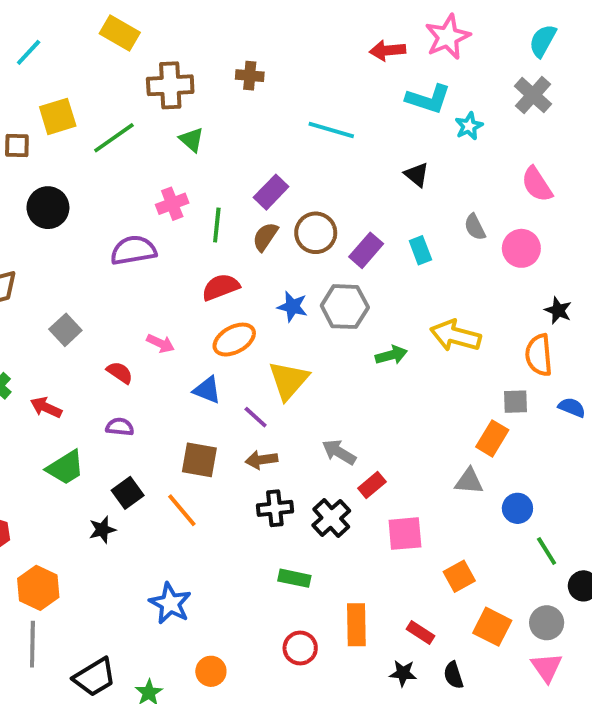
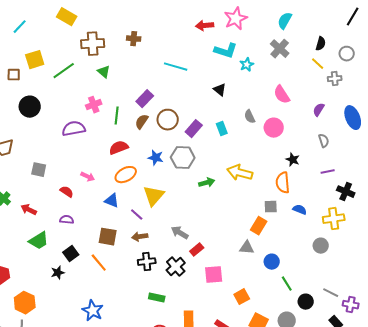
gray square: (65, 330) -> (39, 170), turned -35

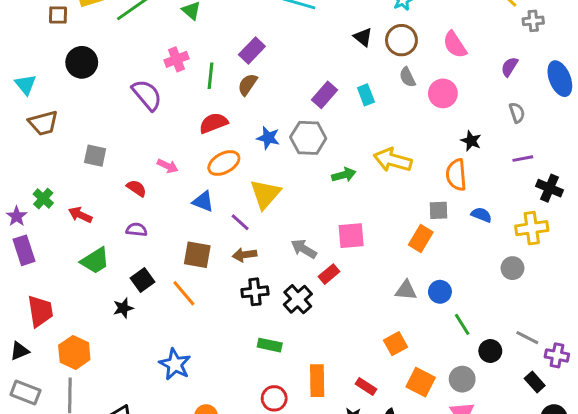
brown circle: (168, 120) -> (401, 40), moved
purple semicircle: (74, 129) -> (147, 95), turned 60
gray triangle: (247, 248) -> (406, 290), moved
pink square: (214, 275) -> (351, 236), moved

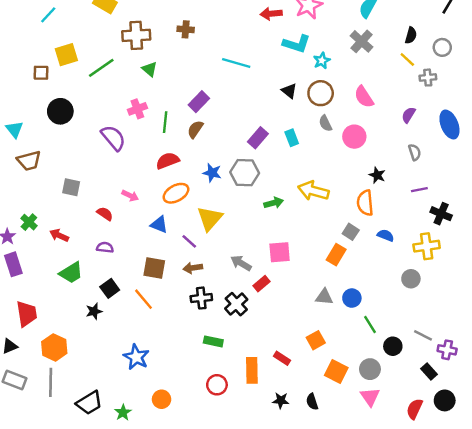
gray square: (438, 210) -> (351, 232), turned 35
red rectangle: (366, 387) -> (282, 358), moved

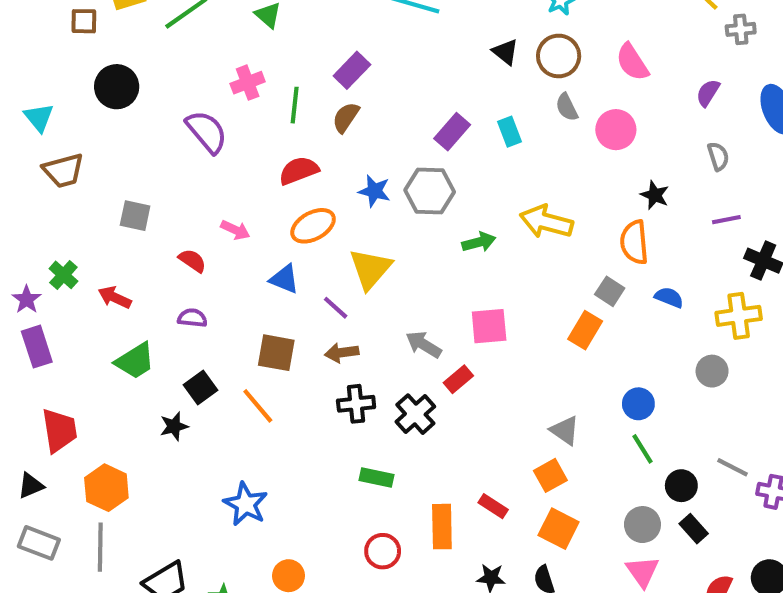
gray triangle: (324, 297) -> (565, 430), moved, turned 30
blue circle: (352, 298) -> (638, 404), moved
orange square: (336, 372) -> (559, 529), moved
black rectangle: (429, 372) -> (694, 529), moved

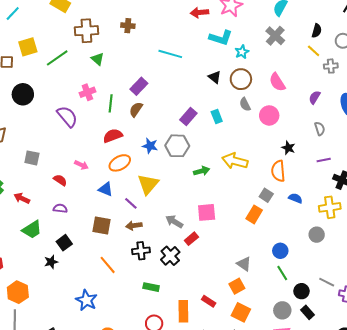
orange line: (258, 406) -> (108, 265), moved

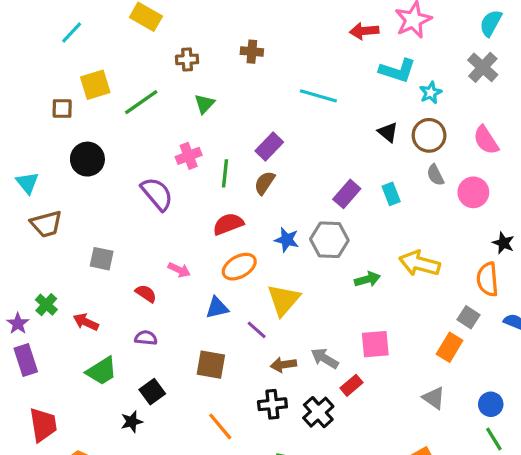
brown cross: (86, 31) -> (187, 59), size x0.6
green triangle: (98, 59) -> (204, 104), turned 32
blue triangle: (106, 189) -> (217, 308), turned -35
brown arrow: (134, 226) -> (284, 365), moved
gray triangle: (244, 264) -> (434, 398), moved

